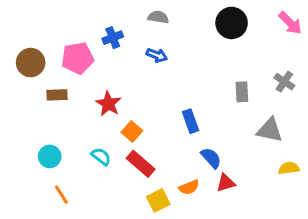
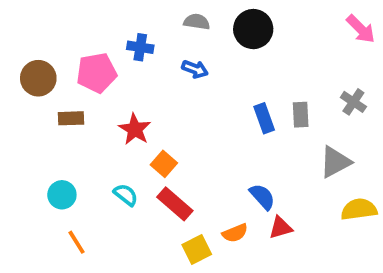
black circle: (232, 23) -> (253, 29), moved
blue cross: (113, 38) -> (140, 47), turned 30
blue rectangle: (190, 121) -> (264, 118), moved
gray triangle: (270, 130) -> (335, 162), turned -40
yellow semicircle: (289, 168) -> (359, 209), size x1.4

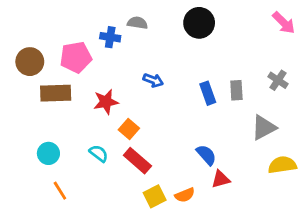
gray semicircle: (197, 22) -> (137, 23), moved
blue arrow: (195, 69) -> (153, 80), moved
brown rectangle: (71, 118) -> (56, 93), size x1.5
red star: (135, 129) -> (106, 102), turned 30
orange semicircle: (235, 233) -> (185, 195), moved

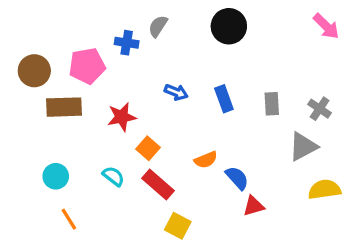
gray semicircle: (137, 23) -> (158, 26), turned -66
gray cross: (278, 80) -> (320, 109), moved
blue rectangle: (208, 93) -> (224, 99), moved
orange semicircle: (185, 195) -> (206, 160), moved
yellow square: (155, 196) -> (178, 226), turned -35

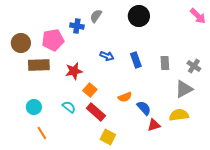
yellow semicircle: (325, 189) -> (179, 115), moved

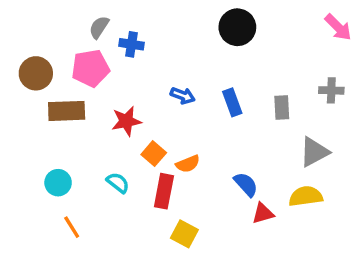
gray semicircle: (96, 16) -> (99, 27), moved
gray cross: (194, 66) -> (331, 90), moved, turned -32
orange semicircle: (125, 97) -> (188, 164), moved
red rectangle: (96, 112) -> (164, 191), turned 60

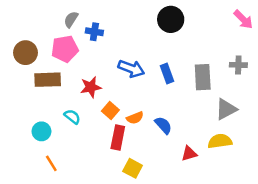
blue arrow: (183, 96) -> (131, 69), size x1.5
gray rectangle: (282, 108) -> (203, 77), size x1.5
cyan semicircle: (118, 183) -> (72, 117), moved
blue semicircle: (246, 184) -> (163, 125), moved

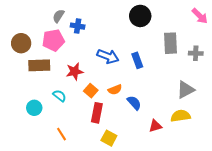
gray rectangle: (203, 77) -> (170, 43), moved
orange semicircle: (135, 118) -> (115, 90), moved
orange line: (51, 163) -> (61, 134), moved

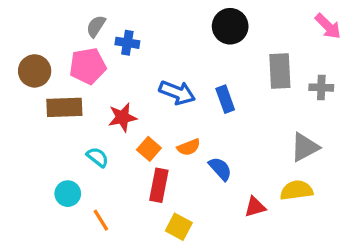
cyan circle: (34, 108) -> (68, 194), moved

